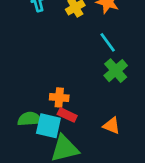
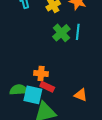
cyan line: (108, 42) -> (78, 32), turned 42
green cross: (116, 71) -> (61, 33), moved

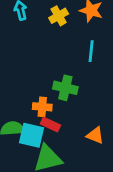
green cross: (61, 33) -> (65, 88), moved, turned -36

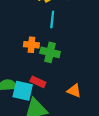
cyan line: (91, 51) -> (52, 20), moved
orange cross: (42, 107) -> (31, 45), moved

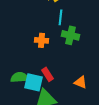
green cross: (50, 52) -> (71, 35), moved
red rectangle: (38, 82) -> (48, 74), turned 32

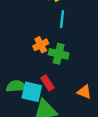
green cross: (71, 35) -> (59, 54), moved
orange cross: (42, 40) -> (41, 45), turned -32

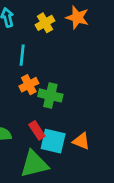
cyan line: (62, 19) -> (22, 55), moved
cyan square: (32, 92) -> (53, 141), moved

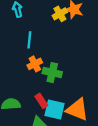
yellow cross: (45, 23) -> (60, 14), moved
orange triangle: (81, 141) -> (77, 110), size x1.6

